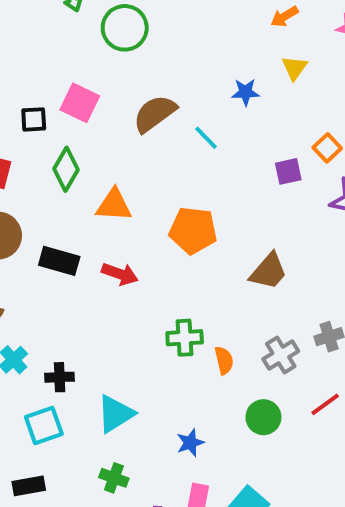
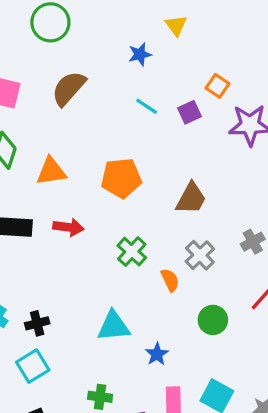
green circle: (125, 28) -> (50, 22), moved
cyan line: (206, 138) -> (147, 106), moved
green cross: (185, 338) -> (132, 252), moved, turned -32
gray cross: (281, 355) -> (200, 255), moved
cyan triangle: (115, 414) -> (114, 326), moved, turned 39

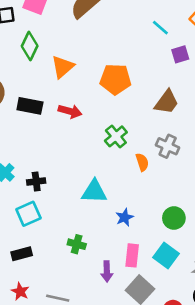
cyan line: (147, 106) -> (160, 28), moved
purple square: (189, 112) -> (180, 54), moved
orange triangle: (51, 171) -> (63, 67), turned -40
gray cross: (200, 255) -> (168, 146), turned -30
green circle: (213, 320) -> (174, 218), moved

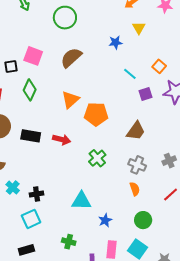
orange triangle: (63, 67) -> (70, 100), moved
orange semicircle: (142, 162) -> (135, 189), moved

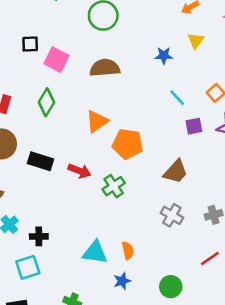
brown semicircle: (71, 58) -> (105, 68), turned 30
black square: (11, 66) -> (30, 44), moved
green cross: (97, 158) -> (114, 186), moved
orange semicircle: (135, 189) -> (128, 251), moved

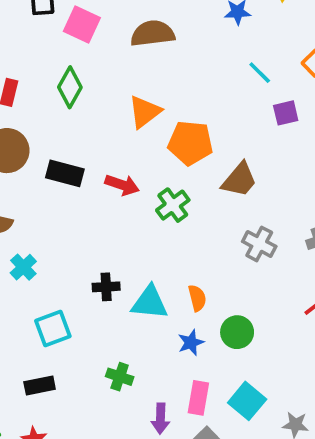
brown trapezoid: (176, 172) -> (239, 180), moved
black cross: (39, 236) -> (106, 287), moved
green circle: (171, 287) -> (237, 332), moved

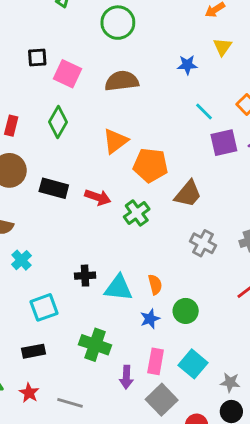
purple square: (286, 113) -> (224, 143), size x1.4
green cross: (120, 377) -> (95, 345), size x1.5

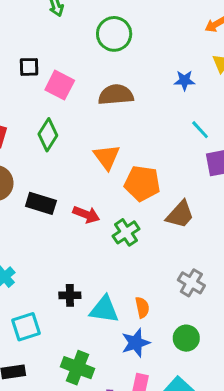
orange triangle: (115, 141) -> (107, 157), turned -32
gray cross: (203, 243) -> (191, 283), moved
green circle: (186, 311) -> (186, 338), moved
blue star: (150, 319) -> (136, 343), size x1.4

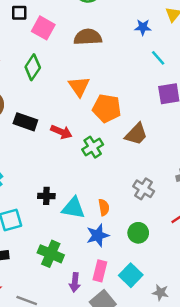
cyan line: (200, 130) -> (158, 58), moved

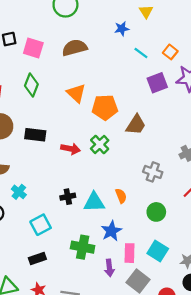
red arrow: (61, 132) -> (70, 149), moved
blue star: (98, 235) -> (111, 231), moved

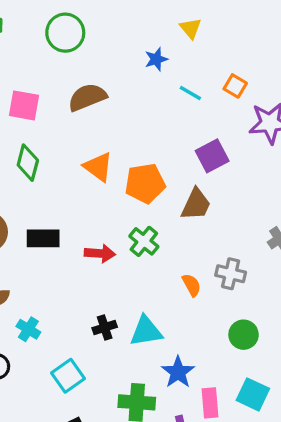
purple square: (157, 83) -> (212, 156), moved
orange semicircle: (121, 196) -> (192, 285), moved

